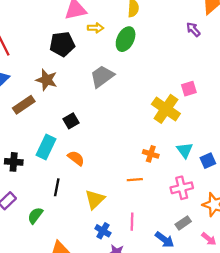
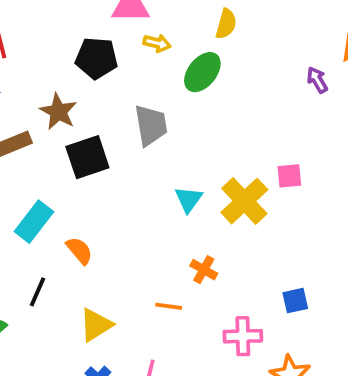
gray trapezoid: (102, 76) -> (151, 125), turned 105
black square: (71, 121) -> (87, 157), moved, size x1.6
cyan triangle: (185, 150) -> (189, 199), moved

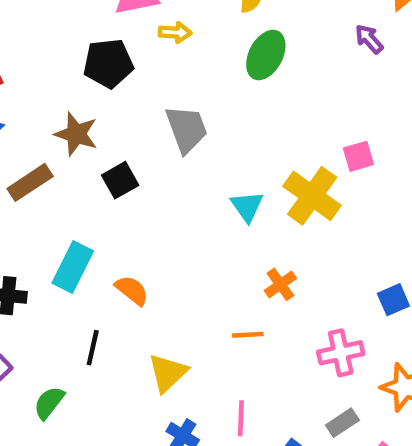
green ellipse: (202, 72) -> (266, 55), moved
black square: (87, 157) -> (120, 180), size x0.7
orange cross: (204, 270) -> (280, 284), turned 36

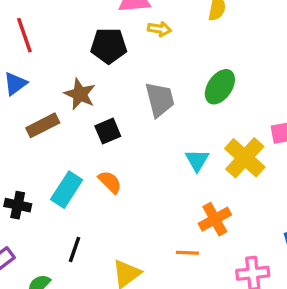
green ellipse: (266, 55) -> (220, 87), moved
orange cross: (280, 284) -> (215, 219), size x1.4
orange semicircle: (132, 290) -> (110, 182), moved

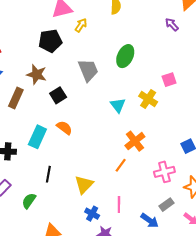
yellow arrow: (159, 29) -> (81, 25), turned -56
brown rectangle: (43, 125) -> (16, 98), turned -30
yellow cross: (245, 158) -> (148, 99), size x0.7
orange line: (187, 253) -> (121, 165), turned -48

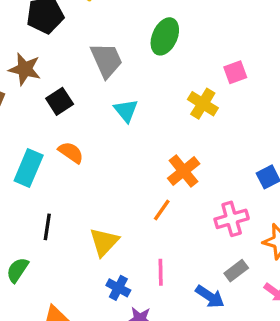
cyan triangle: (118, 105) -> (126, 111), moved

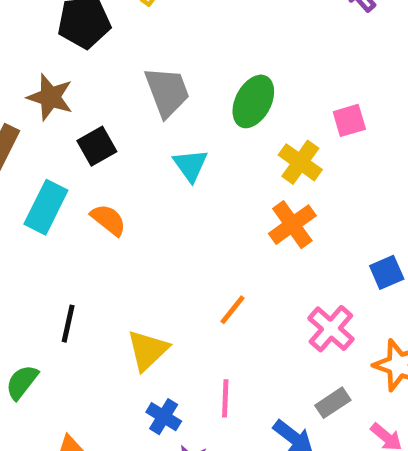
green ellipse: (165, 36) -> (253, 101), moved
cyan rectangle: (29, 168) -> (46, 207), moved
orange cross: (184, 171) -> (292, 225), moved
pink cross: (232, 219) -> (331, 329), turned -36

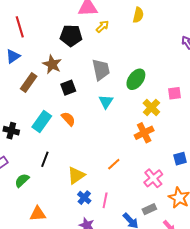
cyan rectangle: (46, 207) -> (42, 121), moved
blue cross: (164, 417) -> (84, 198), moved

